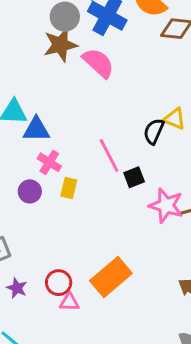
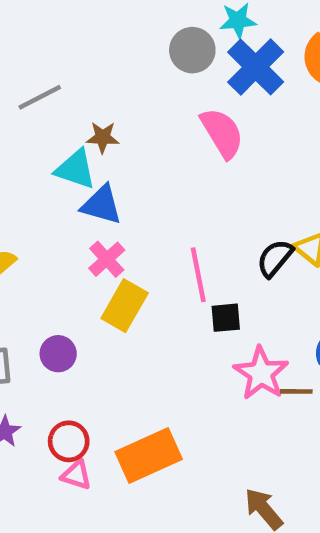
brown star: (60, 45) -> (103, 137), moved, size x0.6
yellow rectangle: (69, 188) -> (125, 306), size x1.5
purple circle: (30, 191) -> (58, 354), moved

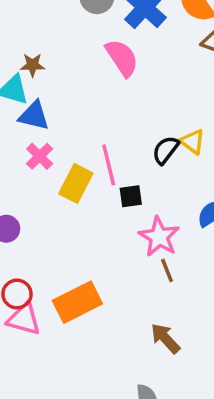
yellow rectangle: (125, 306) -> (76, 183), moved
brown line: (296, 391) -> (167, 270), moved, turned 70
pink triangle: (76, 475) -> (24, 319), size x1.5

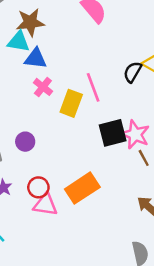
brown star: (32, 65) -> (30, 22), size x1.6
black square: (131, 196) -> (113, 133), moved, size x1.6

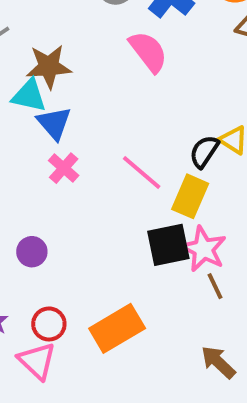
blue triangle: (36, 58) -> (54, 123), turned 40
pink line: (93, 87) -> (142, 173), turned -32
yellow rectangle: (71, 103) -> (190, 196), moved
pink triangle: (45, 205) -> (37, 361), moved, turned 32

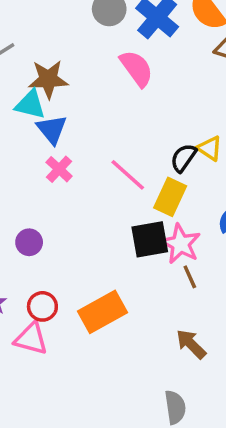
pink triangle: (37, 361) -> (31, 339), turned -30

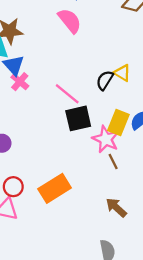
pink cross: (59, 169) -> (20, 82), moved
yellow rectangle: (170, 197) -> (118, 123), moved
black square: (150, 239) -> (78, 118), moved

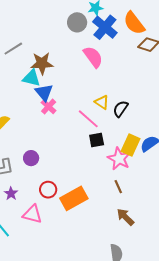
yellow triangle: (122, 73) -> (102, 102), moved
black square: (78, 118) -> (97, 140), size x0.7
brown line: (113, 162) -> (118, 187), moved
red circle: (13, 187) -> (48, 190), moved

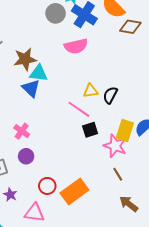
pink semicircle: (93, 57) -> (76, 46), turned 120
cyan triangle: (31, 78) -> (39, 73), moved
yellow triangle: (102, 102) -> (90, 91), turned -35
pink cross: (49, 107) -> (22, 131), moved

